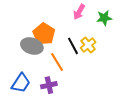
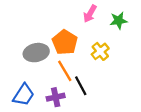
orange pentagon: (44, 34) -> (65, 42), moved
gray ellipse: (32, 46) -> (36, 53), turned -30
black line: (73, 46) -> (81, 86), moved

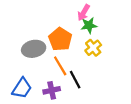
green star: (119, 21) -> (89, 25), moved

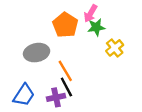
orange pentagon: (60, 39) -> (65, 25), moved
yellow cross: (93, 48) -> (115, 48), moved
black line: (75, 80) -> (66, 87), moved

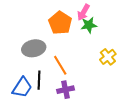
yellow cross: (115, 48) -> (108, 57), moved
black line: (66, 87) -> (39, 80), moved, turned 30
purple cross: (56, 97) -> (66, 90), moved

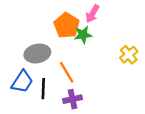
green star: (89, 25) -> (83, 35), moved
yellow cross: (108, 57) -> (129, 55), moved
blue trapezoid: (22, 88) -> (22, 82), moved

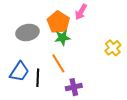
green star: (83, 35) -> (62, 38), moved
gray ellipse: (37, 53) -> (27, 33), moved
purple cross: (72, 99) -> (74, 87), moved

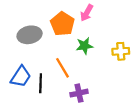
green star: (62, 38) -> (84, 46), moved
yellow cross: (113, 48) -> (121, 51), turned 35

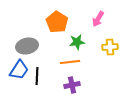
pink arrow: (87, 13) -> (98, 19), moved
gray ellipse: (30, 35) -> (27, 46), moved
orange line: (63, 68) -> (70, 62), moved, turned -66

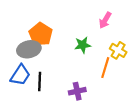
orange pentagon: (57, 22) -> (41, 34), moved
yellow cross: (110, 47) -> (118, 50), turned 35
orange line: (70, 62) -> (105, 68), moved, turned -66

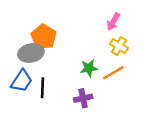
green star: (83, 45) -> (89, 68), moved
yellow cross: (118, 50) -> (119, 46), moved
orange line: (105, 68) -> (113, 73), turned 42

